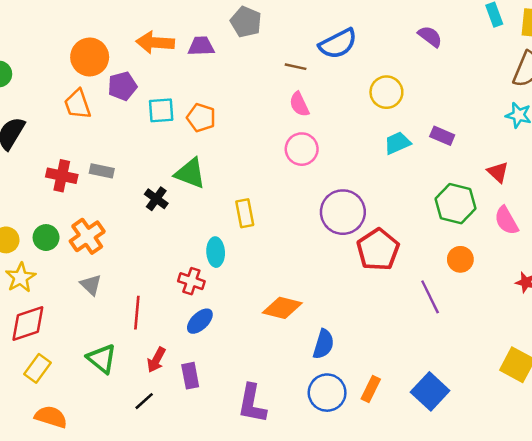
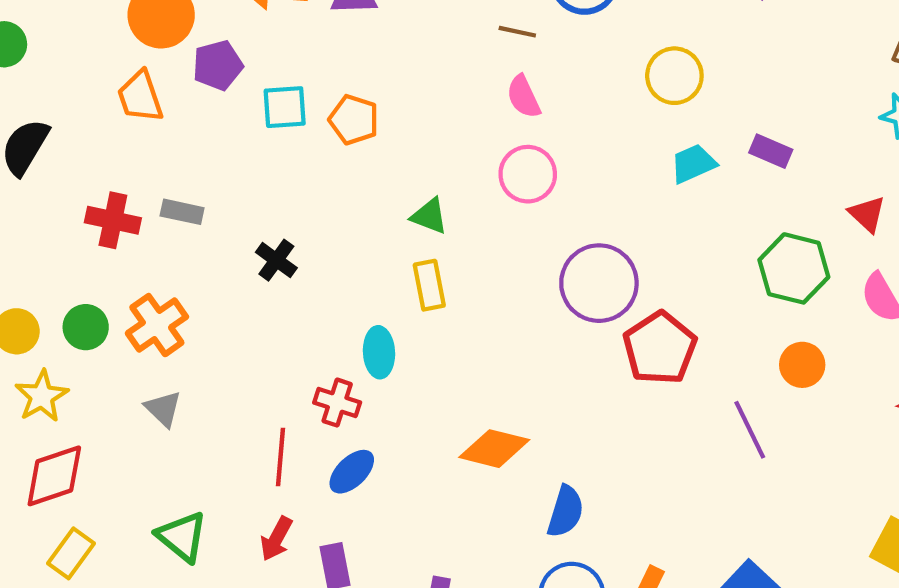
green triangle: (190, 173) -> (429, 216), moved, size x0.7
red line: (137, 313) -> (281, 457), moved

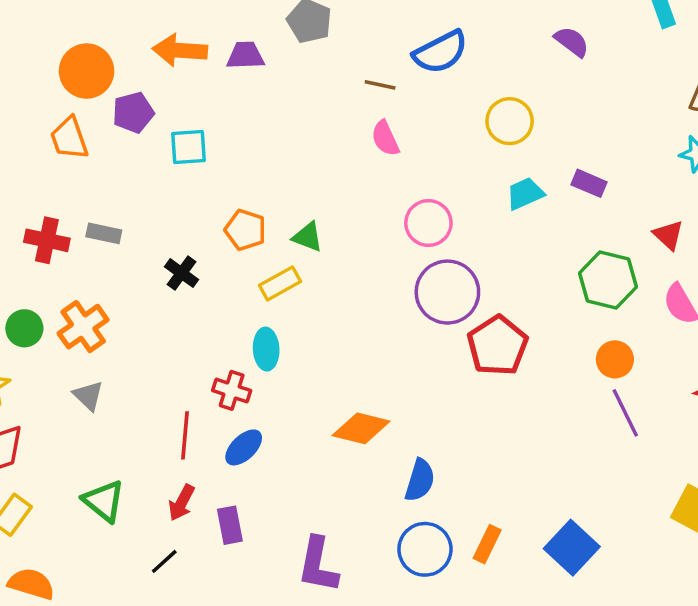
orange pentagon: (354, 120) -> (245, 230), moved
pink circle: (528, 174) -> (428, 223), moved
yellow rectangle: (429, 285) -> (280, 283), moved, turned 72
purple line: (750, 430) -> (625, 413), moved

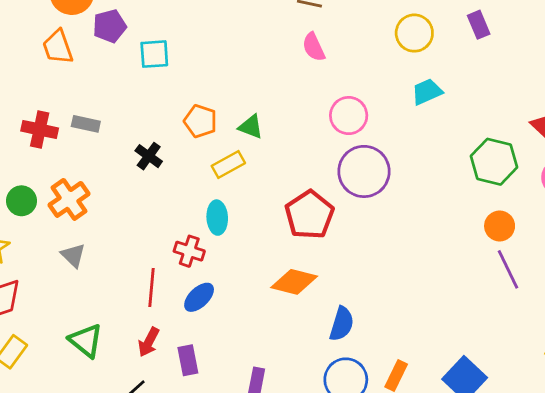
purple rectangle: (589, 183) -> (479, 25), moved, turned 44
red pentagon: (497, 346) -> (309, 215), moved

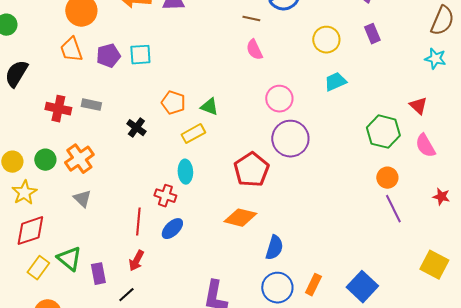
purple pentagon: (110, 26) -> (108, 56), moved
green triangle: (86, 341) -> (69, 259), moved
purple rectangle: (188, 360) -> (98, 274), moved

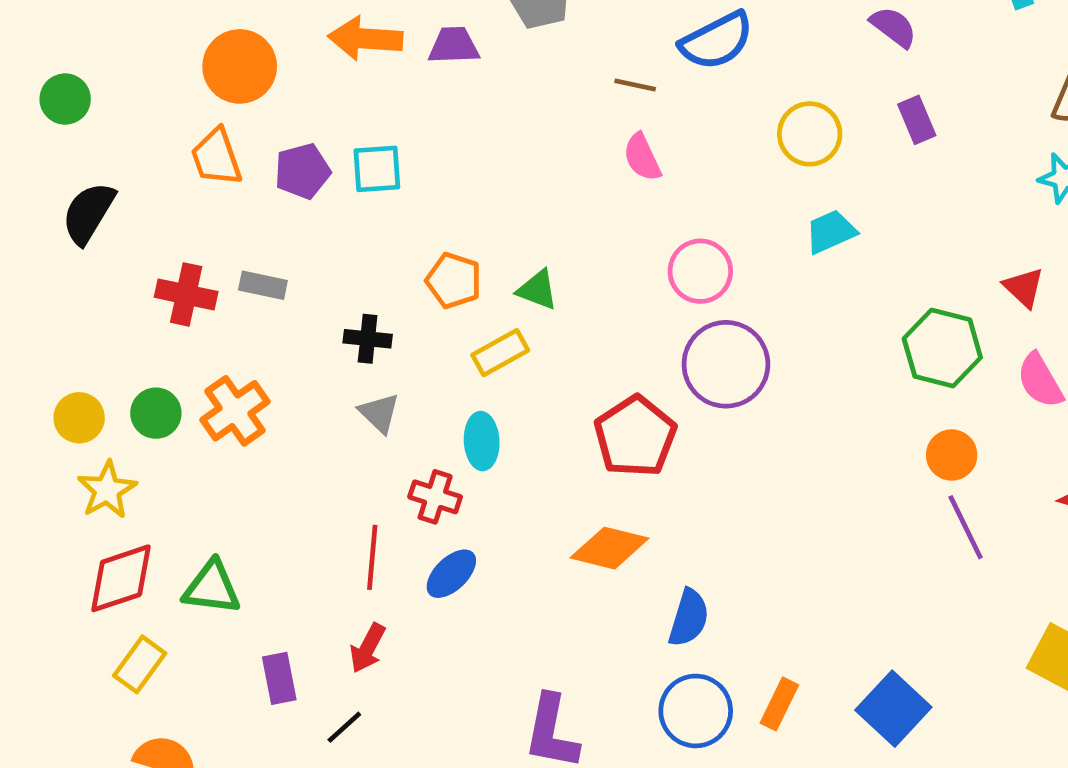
black cross: (136, 128) -> (368, 339), turned -30
gray triangle: (82, 199) -> (379, 413), moved
green triangle: (69, 259) -> (212, 588), moved, turned -32

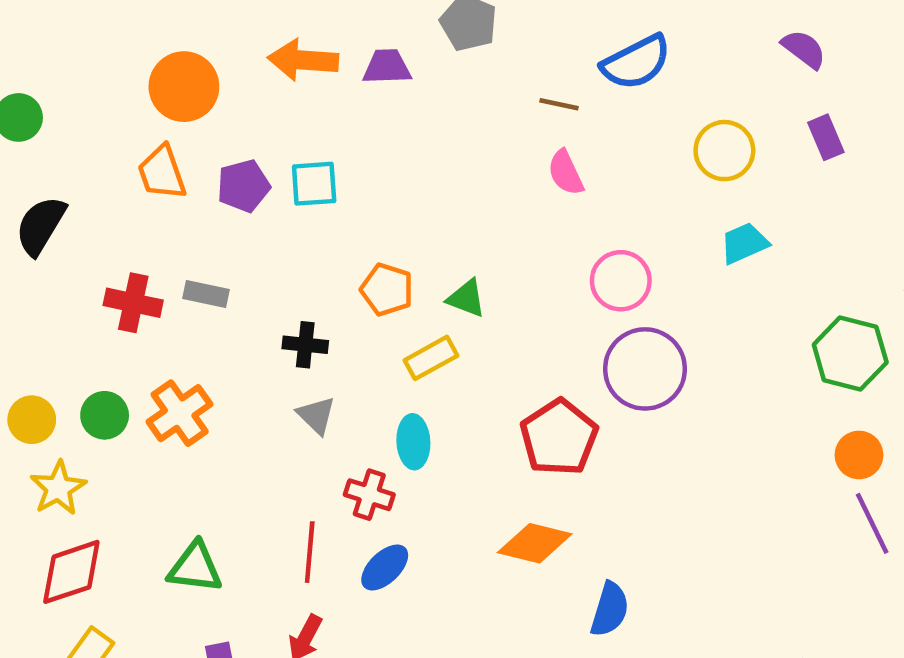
green triangle: (212, 588) -> (195, 567), moved

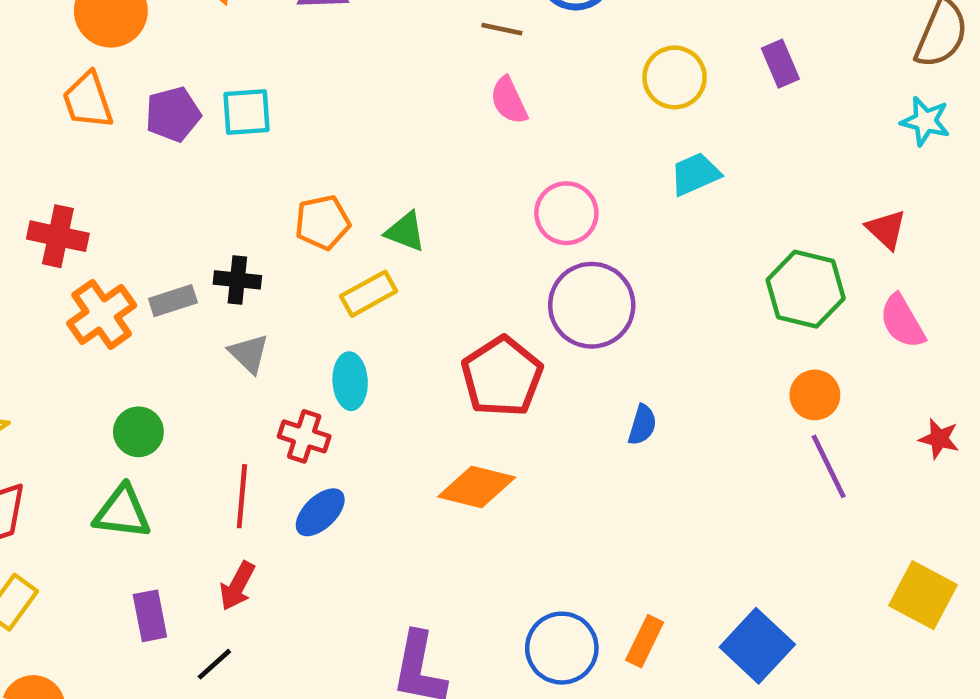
orange pentagon: (387, 290) -> (323, 222), turned -30
gray rectangle: (206, 294) -> (173, 301), moved, turned -30
orange cross: (180, 413) -> (102, 314), moved
green circle: (105, 415) -> (138, 432), moved
blue semicircle: (610, 609) -> (642, 425), moved, size x0.7

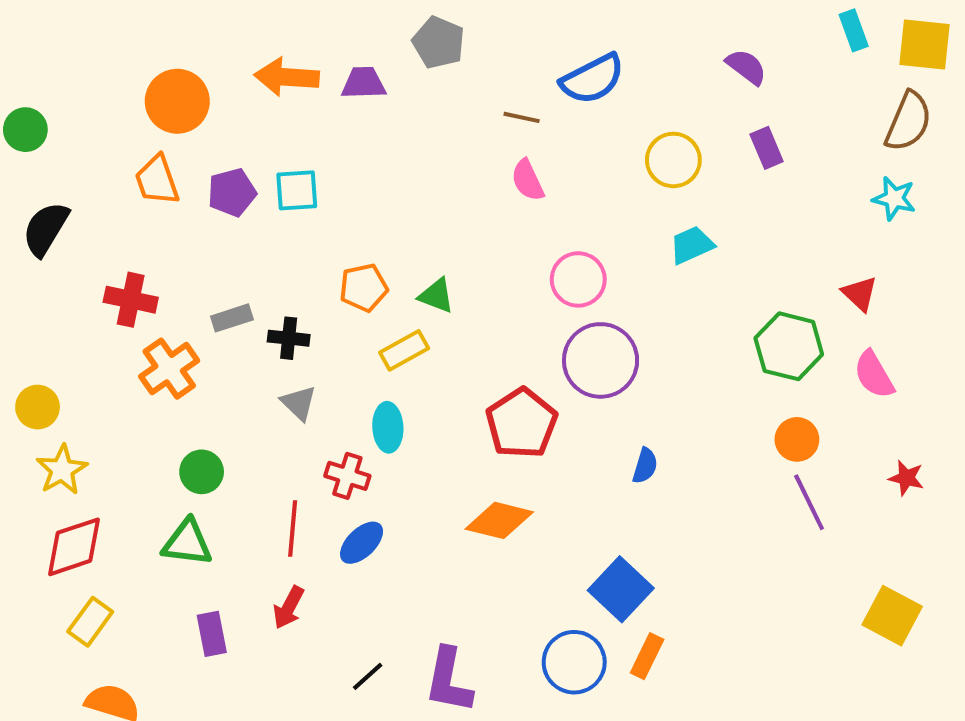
gray rectangle: (173, 301) -> (232, 318), moved
blue square: (757, 646) -> (621, 589), moved
black line: (214, 664) -> (368, 676), moved

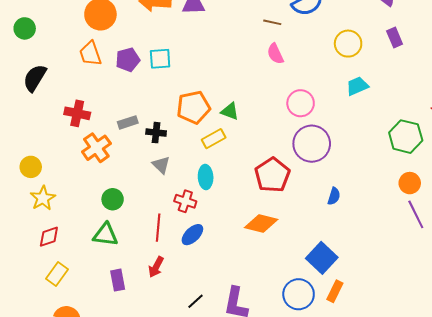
orange pentagon: (364, 288) -> (193, 107), size x1.4
red diamond: (74, 547) -> (49, 237), size x0.7

